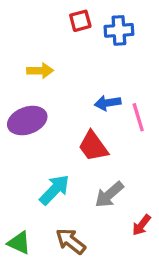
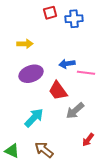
pink line: (138, 117) -> (86, 73), turned -66
purple ellipse: (27, 121) -> (31, 74), moved
gray arrow: (109, 195) -> (75, 111), moved

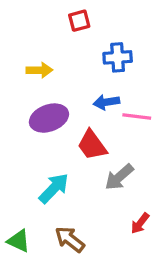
blue cross: (74, 19) -> (118, 57), moved

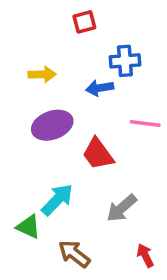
blue arrow: (106, 102) -> (100, 88), moved
gray arrow: (119, 177) -> (122, 208), moved
red arrow: (140, 223) -> (145, 255), moved, turned 115
green triangle: (19, 241) -> (29, 227), moved

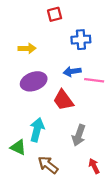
blue arrow: (100, 88) -> (72, 71), moved
cyan arrow: (57, 200) -> (37, 130), turned -30
gray arrow: (122, 208) -> (79, 135), turned -30

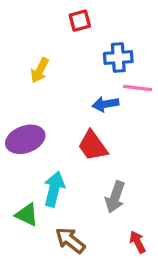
yellow arrow: (27, 48) -> (40, 70), turned 119
pink line: (94, 80) -> (138, 88), moved
purple ellipse: (34, 81) -> (25, 139), moved

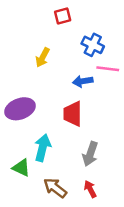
blue cross: (118, 58) -> (93, 45), turned 30
yellow arrow: (40, 70) -> (43, 57), moved
red trapezoid: (93, 146) -> (73, 114), turned 36
red arrow: (138, 242) -> (90, 189), moved

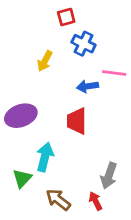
blue cross: (93, 45) -> (83, 44), moved
gray arrow: (90, 154) -> (109, 176), moved
green triangle: (21, 168) -> (22, 178), turned 48

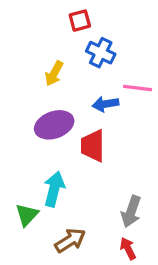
purple ellipse: (21, 116) -> (54, 125), moved
brown arrow: (58, 200) -> (70, 240), turned 110
red arrow: (95, 201) -> (128, 248), moved

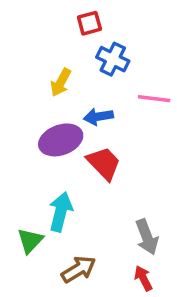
blue arrow: (105, 104) -> (98, 117), moved
red trapezoid: (93, 146) -> (104, 163), turned 136
gray arrow: (131, 212) -> (147, 237), turned -40

